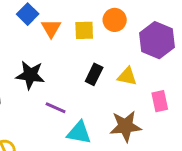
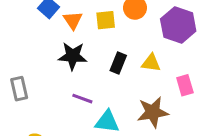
black star: (30, 75) -> (73, 56), moved

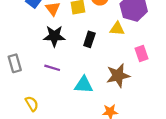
yellow triangle: (151, 63) -> (117, 29), moved
purple line: (82, 99) -> (52, 68), moved

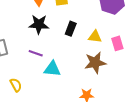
yellow triangle: (117, 29) -> (95, 37), moved
cyan triangle: (84, 85) -> (52, 69), moved

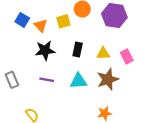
cyan triangle: (52, 69) -> (78, 81), moved

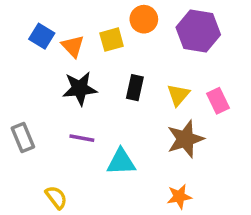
yellow triangle: (103, 53) -> (178, 95), turned -48
cyan triangle: (78, 81) -> (121, 162), moved

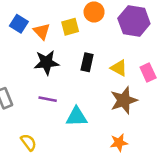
yellow triangle: (178, 95) -> (119, 68), turned -42

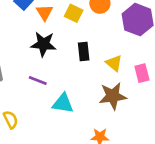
yellow square: (70, 27) -> (74, 13), turned 30
black rectangle: (87, 62) -> (84, 52), turned -30

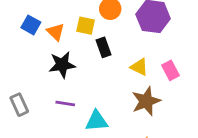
black rectangle: (84, 52) -> (103, 47), moved

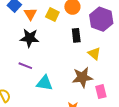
black rectangle: (103, 47) -> (76, 35), moved
yellow triangle: (139, 67) -> (94, 54), moved
pink rectangle: (171, 70) -> (101, 92), moved

